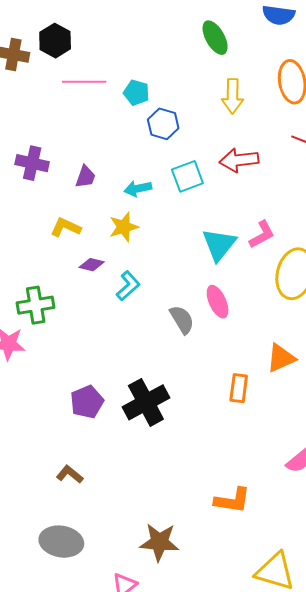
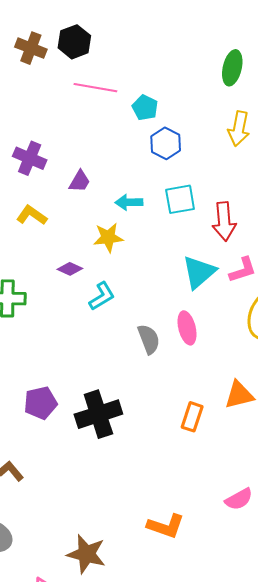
green ellipse: (215, 38) -> (232, 68), turned 32
red arrow: (239, 160) -> (224, 221), moved, turned -99
yellow L-shape: (66, 227) -> (32, 215), moved

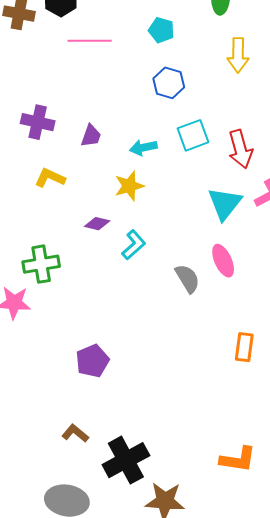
cyan pentagon: (145, 108) -> (161, 30), moved
black cross: (98, 414) -> (126, 460), moved

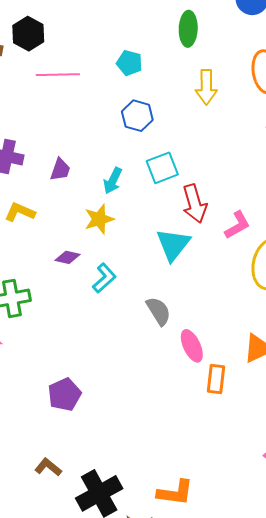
cyan arrow: (143, 148) -> (113, 181), turned -52
red arrow: (240, 149) -> (195, 204), moved
cyan triangle: (225, 204) -> (173, 244), moved
pink ellipse: (223, 261) -> (192, 346), moved
orange L-shape: (238, 459) -> (175, 493), moved

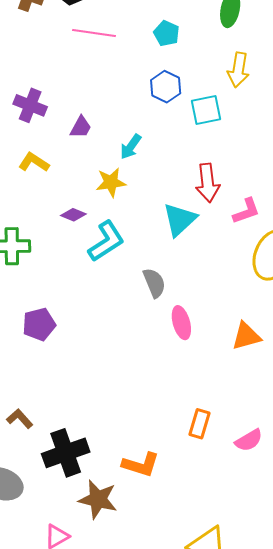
cyan square: (162, 168) -> (206, 110), moved
cyan L-shape: (104, 278) -> (106, 241), size x1.4
orange rectangle: (216, 379) -> (200, 424), moved
purple pentagon: (65, 395) -> (39, 324), moved

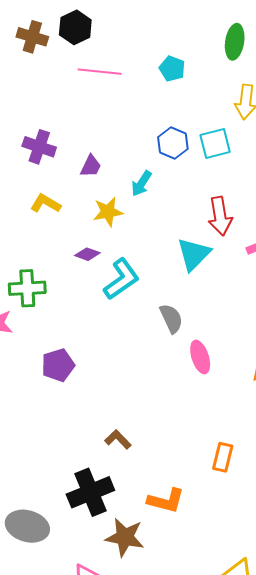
blue hexagon: (166, 87) -> (173, 143), moved
yellow star: (111, 182) -> (108, 212), moved
brown L-shape: (20, 419) -> (118, 439), moved

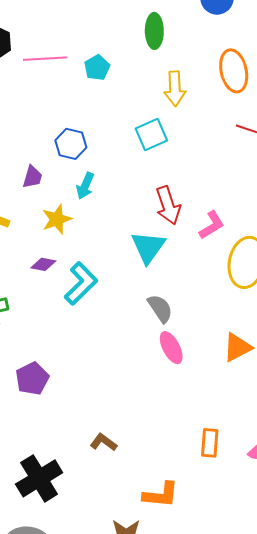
cyan pentagon: (172, 69) -> (97, 68), turned 30
pink line: (100, 72) -> (45, 59), moved
blue hexagon: (173, 143) -> (71, 144), moved
gray semicircle: (171, 318) -> (160, 308), moved
black cross: (90, 492) -> (39, 478), moved

